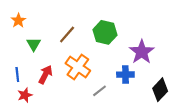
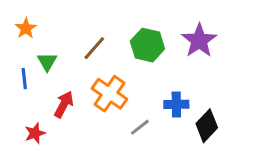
purple star: (142, 52) -> (199, 41), moved
blue line: (17, 75) -> (24, 79), moved
black diamond: (160, 90) -> (207, 126), moved

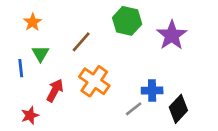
orange star: (26, 28) -> (33, 22), moved
green hexagon: (147, 45) -> (127, 21), moved
gray line: (140, 127) -> (134, 109), moved

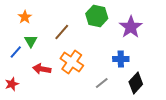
blue line: (21, 68) -> (16, 52), turned 48
red arrow: (55, 90) -> (42, 69), turned -108
blue cross: (152, 90) -> (121, 59), moved
red star: (30, 115) -> (12, 84), moved

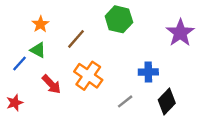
orange star: (25, 17) -> (40, 24), moved
purple star: (131, 27) -> (180, 33), moved
green triangle: (31, 41) -> (38, 50), turned -32
red arrow: (42, 69) -> (51, 84), turned -144

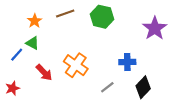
brown line: (76, 39) -> (65, 14), moved, turned 30

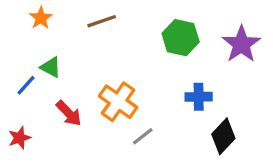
green hexagon: (102, 17) -> (181, 38), moved
orange star: (35, 21) -> (41, 18), moved
gray line: (107, 87) -> (143, 136), moved

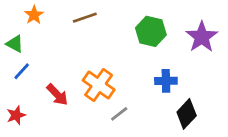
green triangle: (51, 67) -> (15, 44), moved

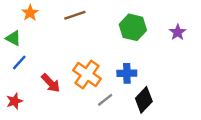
purple star: (202, 37) -> (178, 32), size x0.6
blue cross: (166, 81) -> (127, 73), moved
black diamond: (187, 114) -> (144, 100), moved

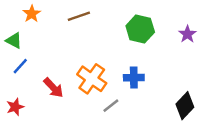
black diamond: (144, 100) -> (185, 106), moved

